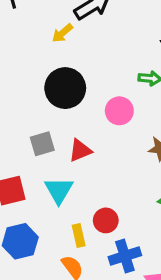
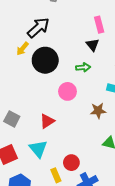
black circle: (65, 88) -> (45, 60), moved
gray square: (42, 144) -> (12, 119), moved, turned -35

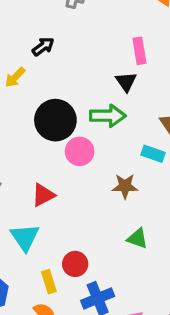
black arrow: (38, 28) -> (43, 47), size x0.6
black circle: (45, 60) -> (55, 120), moved
green arrow: (83, 67) -> (108, 116), size x1.5

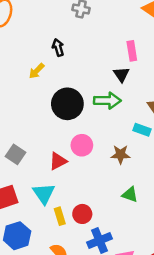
black arrow: (43, 47) -> (58, 47), turned -70
pink circle: (80, 151) -> (82, 145), moved
yellow rectangle: (49, 282) -> (60, 216), moved

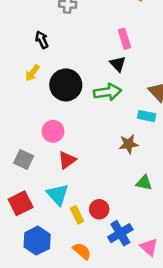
black arrow: (58, 47) -> (42, 40), moved
black circle: (67, 104) -> (66, 85), moved
pink circle: (82, 145) -> (53, 131), moved

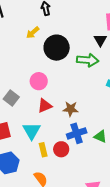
brown star: (129, 144) -> (71, 109), moved
blue cross: (120, 233) -> (77, 133), moved

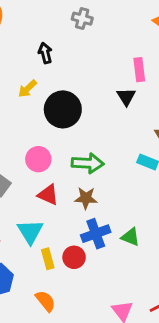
green arrow: (88, 60) -> (88, 163), moved
red triangle: (45, 106) -> (48, 195), turned 49

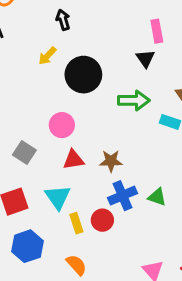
green arrow: (88, 163) -> (134, 100), moved
red triangle: (48, 195) -> (73, 160), turned -30

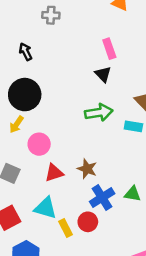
yellow arrow: (47, 56) -> (16, 124), moved
black circle: (83, 75) -> (25, 95), moved
brown star: (111, 161) -> (87, 169), turned 30
cyan triangle: (58, 197) -> (45, 208), turned -30

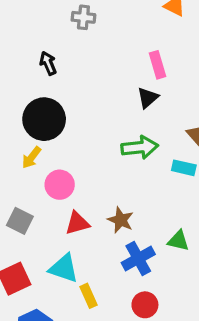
black triangle: (103, 74) -> (148, 98), turned 30
green triangle: (133, 194) -> (178, 241), moved
red circle: (88, 222) -> (145, 305), moved

